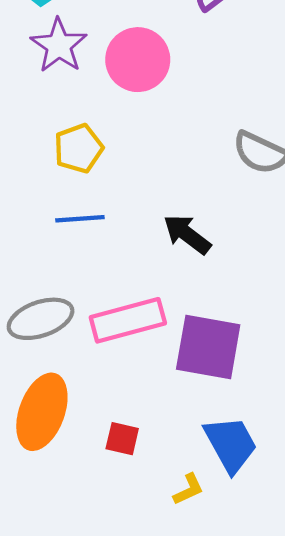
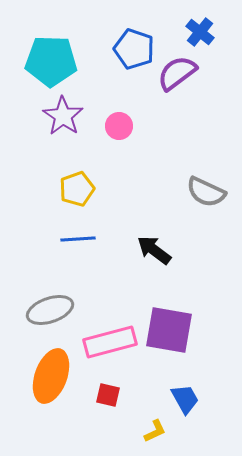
pink circle: (138, 60) -> (119, 126), size x0.6
pink rectangle: (128, 320) -> (110, 342), moved
blue trapezoid: (231, 444) -> (185, 399), size x0.7

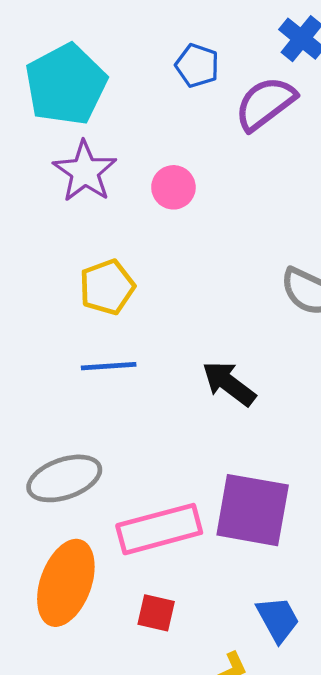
blue pentagon: (134, 49) -> (197, 65), size x0.7
cyan pentagon: (51, 61) -> (66, 84), turned -30

